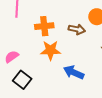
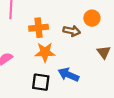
black square: (22, 80) -> (41, 82), moved, turned -30

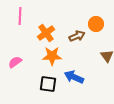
orange cross: (39, 28) -> (46, 33), turned -30
brown arrow: (72, 31) -> (77, 36), turned -35

